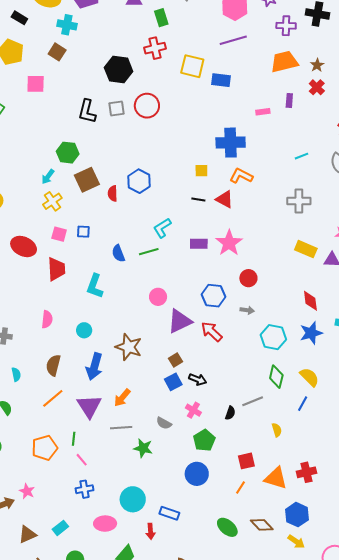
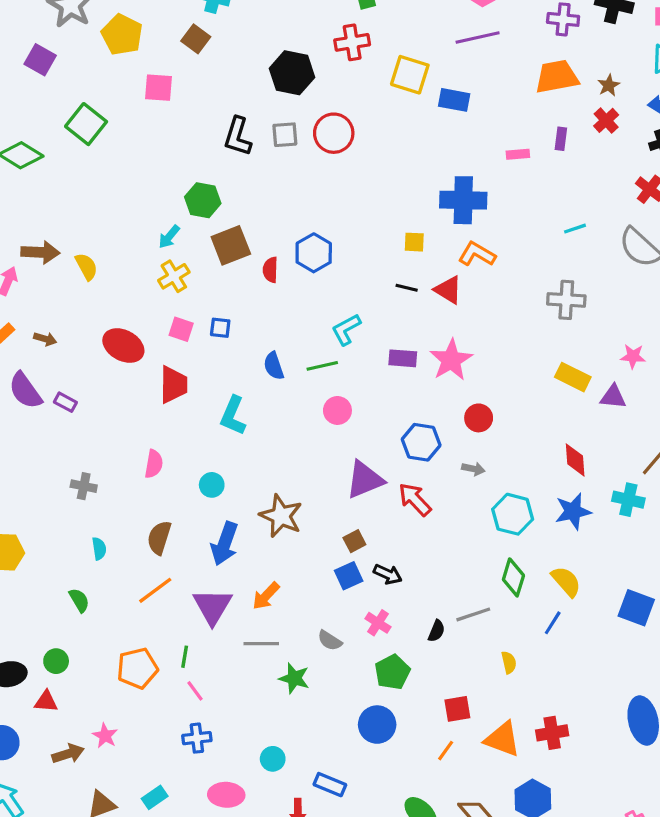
pink circle: (158, 297) -> (337, 410), moved
cyan circle: (133, 499) -> (273, 759), size x0.6

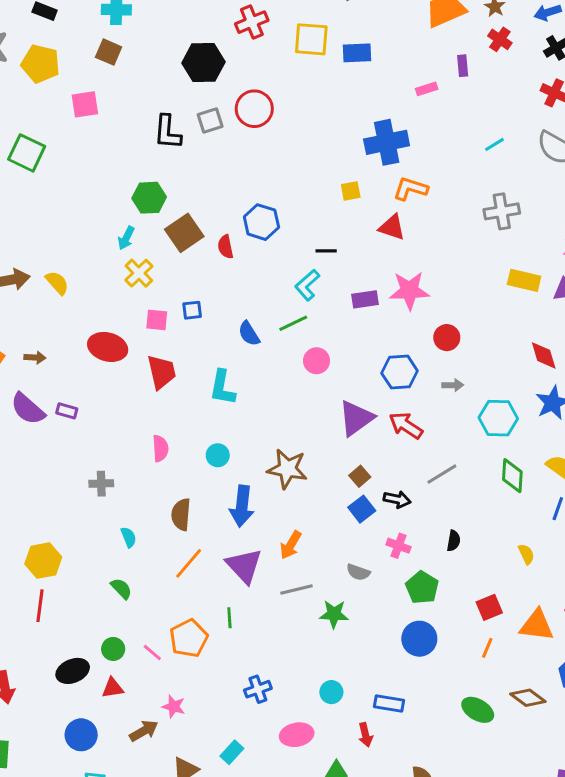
black line: (407, 288) -> (326, 251), moved
pink star: (451, 360) -> (409, 291), turned -30
gray line: (473, 614) -> (442, 474), moved
pink line: (195, 691) -> (152, 652), moved

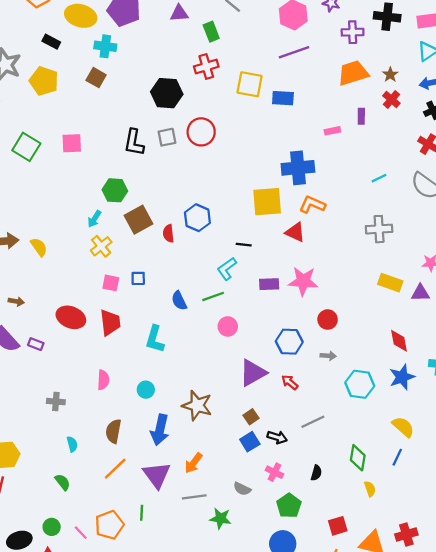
pink square: (85, 104) -> (72, 143), moved
yellow square: (351, 191) -> (267, 202), size x2.0
red ellipse: (108, 347) -> (71, 317), moved
red arrow: (406, 425) -> (290, 382), size x0.7
green diamond: (512, 476) -> (358, 458), moved

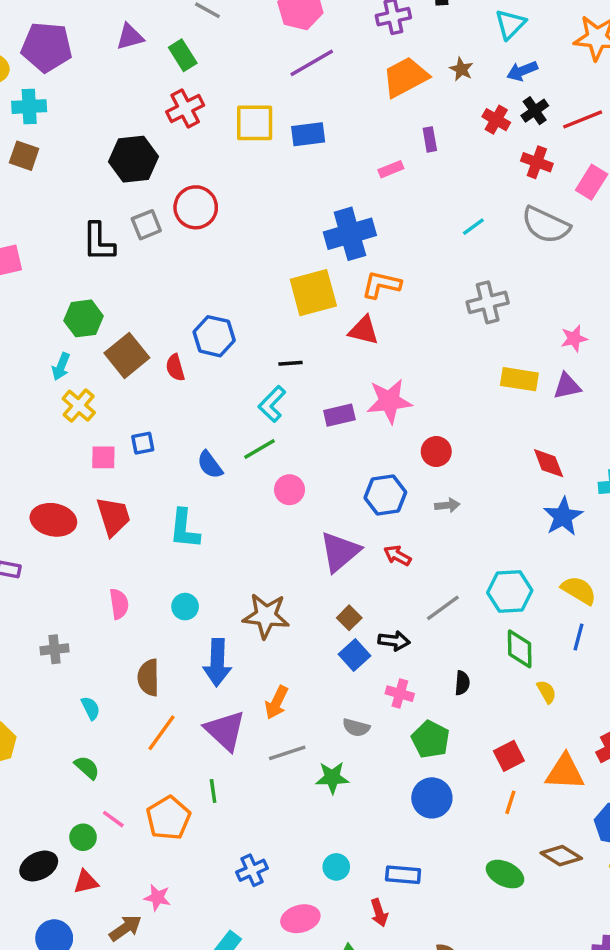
red cross: (391, 99) -> (496, 120), moved
cyan hexagon: (360, 384) -> (510, 591), moved
pink line: (81, 533) -> (113, 819), moved

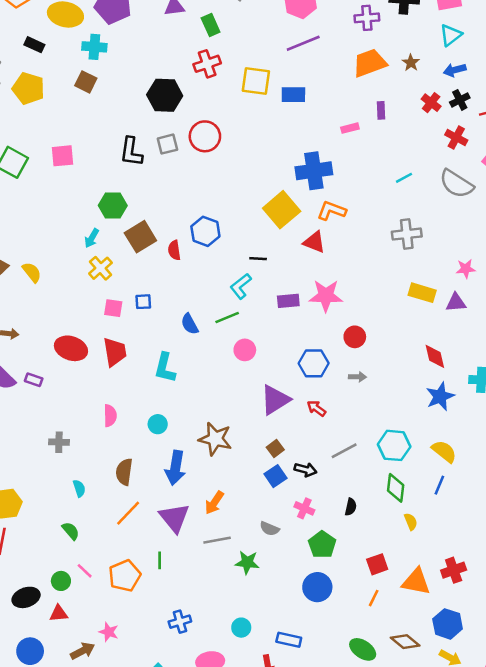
yellow square: (313, 293) -> (282, 210), turned -33

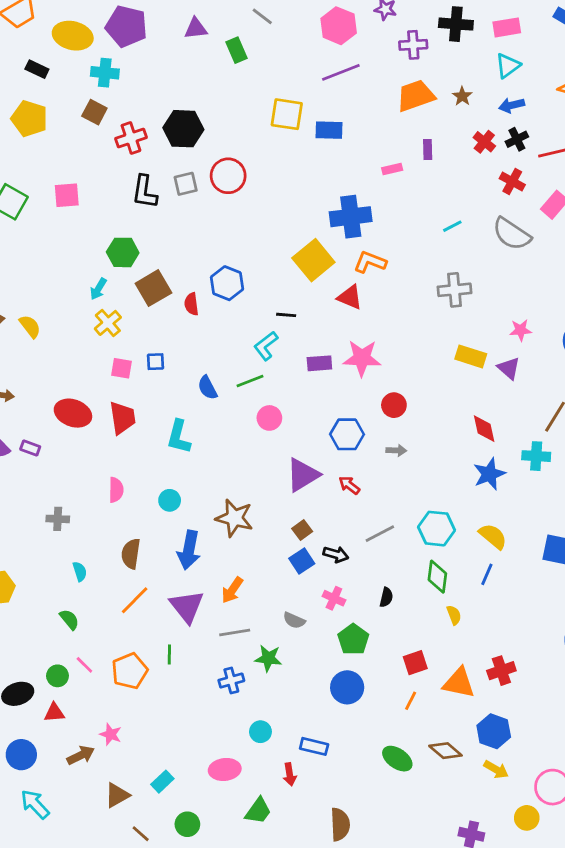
red cross: (207, 64) -> (131, 138), moved
purple triangle: (456, 303) -> (509, 368), turned 45
blue cross: (180, 622) -> (231, 680), moved

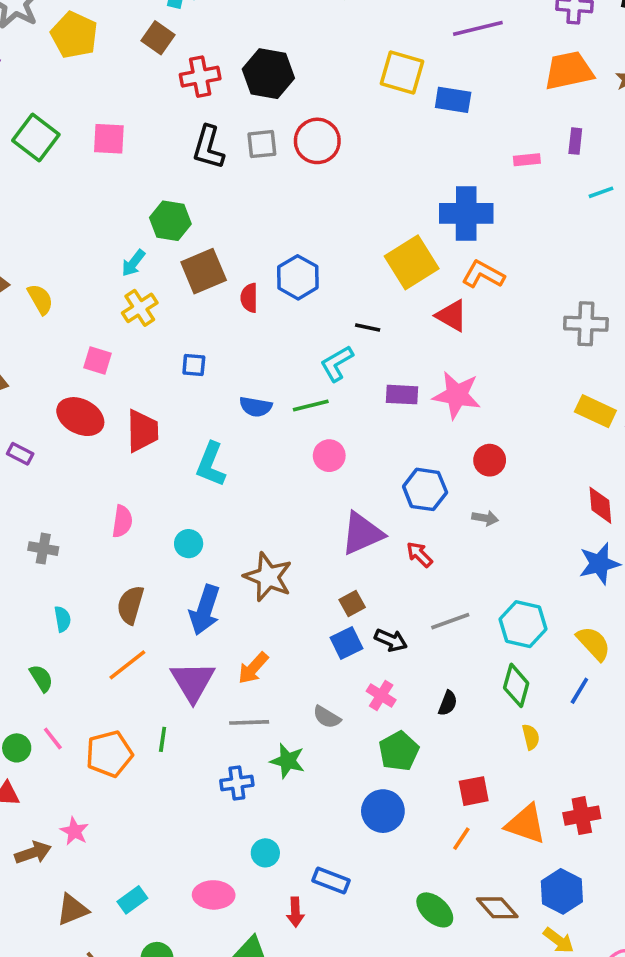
cyan line: (452, 226) -> (601, 192), moved
pink square: (121, 368) -> (97, 360), moved
blue semicircle: (208, 388) -> (256, 407), turned -60

